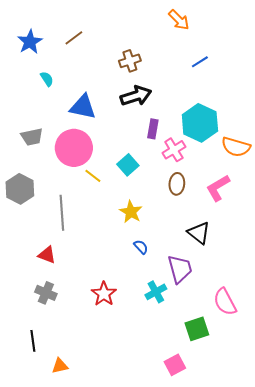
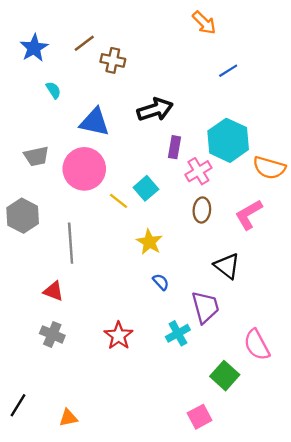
brown cross: (130, 61) -> (113, 60), moved, turned 30
yellow line: (93, 176) -> (119, 201), moved
green square: (197, 329) -> (225, 376), turned -30
black line: (33, 341) -> (18, 405), moved, turned 40

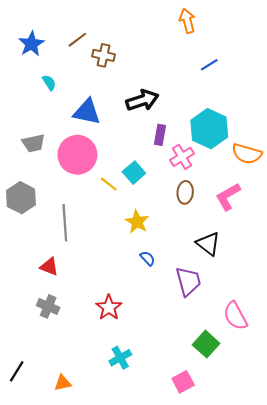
orange arrow: (204, 23) -> (187, 21), turned -150
cyan cross: (178, 333) -> (120, 358), moved

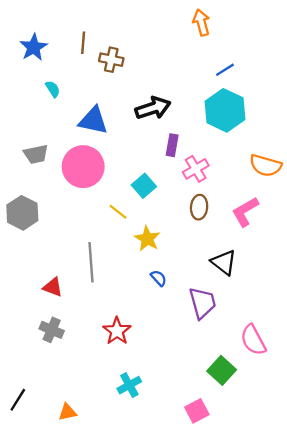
brown line: (77, 40) -> (83, 43), turned -48
cyan hexagon: (209, 129) -> (225, 110), moved
yellow line: (109, 184) -> (118, 212), moved
gray line: (65, 223) -> (91, 262), moved

